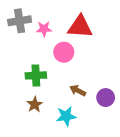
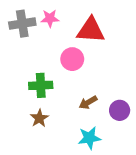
pink star: (44, 29) -> (50, 18), moved
brown arrow: (78, 91) -> (88, 102), turned -56
cyan star: (66, 116) -> (89, 138), moved

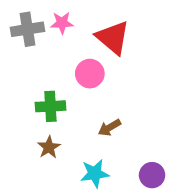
red triangle: (91, 30) -> (113, 38), turned 36
purple circle: (120, 110) -> (152, 175), moved
cyan star: (89, 138) -> (95, 173), moved

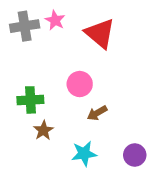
pink star: (62, 23) -> (55, 20), turned 30
pink circle: (90, 74) -> (80, 84), moved
green cross: (50, 106) -> (30, 100), moved

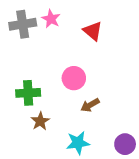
red triangle: (100, 33) -> (93, 31), size x0.7

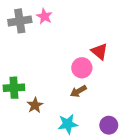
red triangle: (93, 31) -> (99, 51), moved
pink circle: (74, 78) -> (82, 68), moved
green cross: (28, 93) -> (14, 88), moved

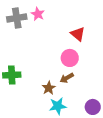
red triangle: (99, 51) -> (78, 34), moved
brown star: (35, 105) -> (49, 88), moved

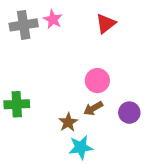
red triangle: (78, 34) -> (106, 24), moved, turned 42
purple circle: (93, 107) -> (129, 113), moved

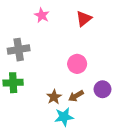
gray cross: (24, 25) -> (19, 50), moved
brown arrow: (93, 108) -> (76, 96), moved

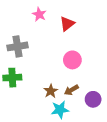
red triangle: (84, 19) -> (67, 24), moved
purple circle: (103, 89) -> (93, 99), moved

